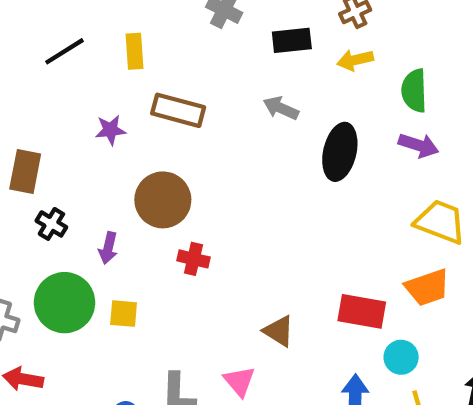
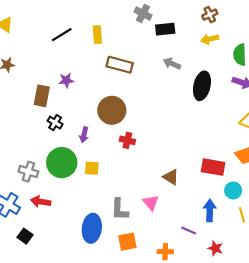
black rectangle: (292, 40) -> (165, 29), moved
purple star: (110, 130) -> (66, 80), moved

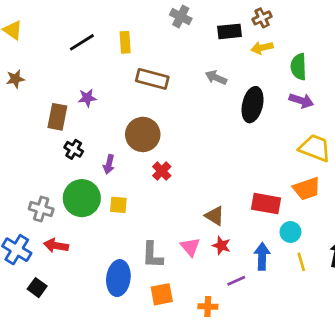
black rectangle: (165, 29) -> (229, 31), moved
red cross: (127, 140) -> (162, 171), turned 32
purple line: (189, 230) -> (236, 281), turned -48
red star: (215, 248) -> (221, 246), moved

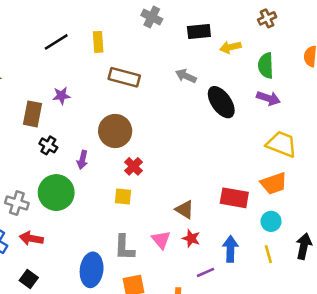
brown cross: (262, 18) -> (267, 18), moved
black ellipse: (253, 105) -> (221, 102), turned -48
yellow square: (118, 205) -> (123, 196), moved
cyan circle: (290, 232) -> (271, 221), moved
black square: (37, 288) -> (29, 279), moved

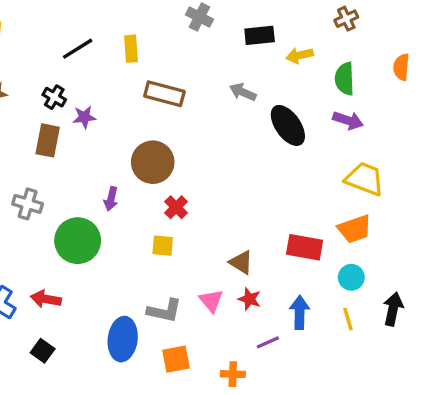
black cross: (48, 145) -> (54, 97), moved
gray cross: (17, 203) -> (28, 204), moved
gray L-shape: (124, 248) -> (164, 311), turned -80

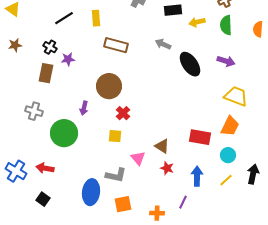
green semicircle: (345, 79) -> (226, 25), moved
orange trapezoid: (355, 229) -> (230, 126), turned -45
pink triangle: (211, 301) -> (138, 158), moved
yellow line: (348, 319) -> (226, 180), turned 64
purple line: (268, 342) -> (183, 202), moved, turned -40

